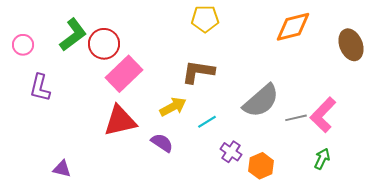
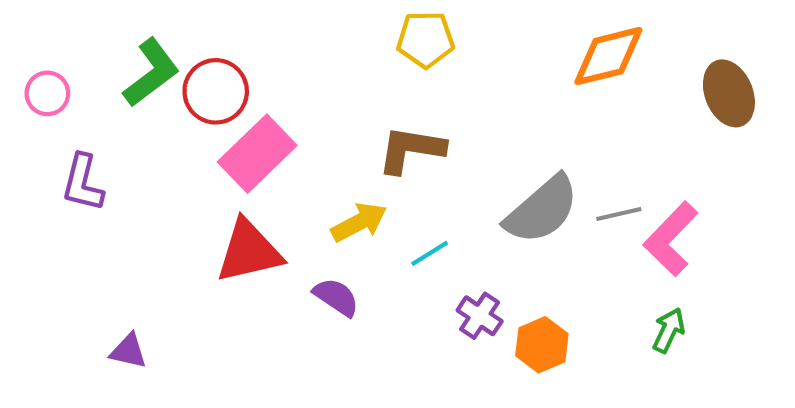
gray line: (296, 118) -> (619, 214), moved

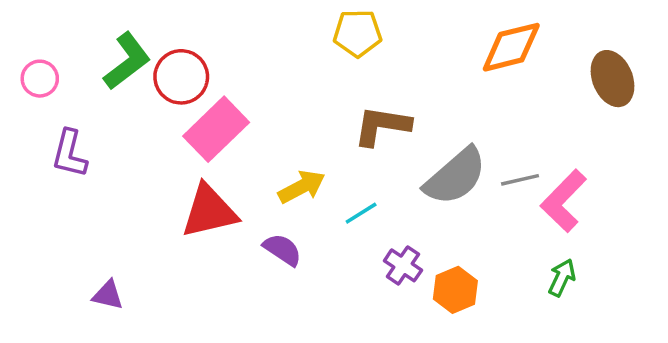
brown L-shape: (411, 150) -> (382, 126), moved

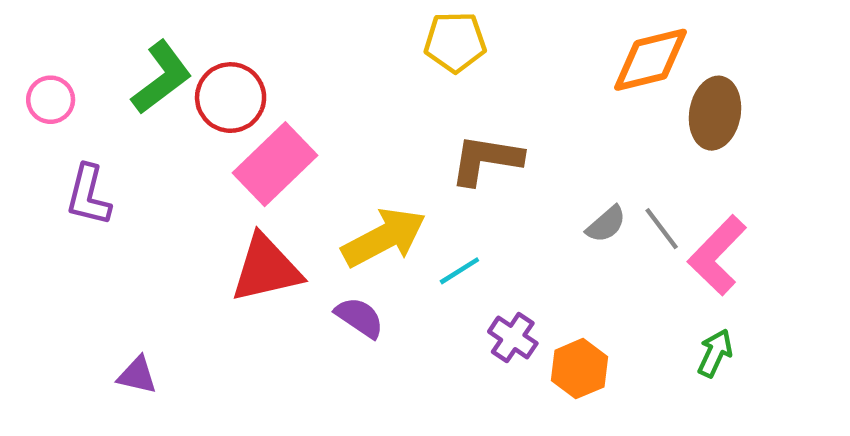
brown ellipse: (613, 79) -> (715, 113), moved, turned 32
gray semicircle: (455, 176) -> (606, 224), moved, size x0.5
gray line: (520, 180) -> (662, 229), turned 66
yellow arrow: (302, 187) -> (384, 238), size x1.4

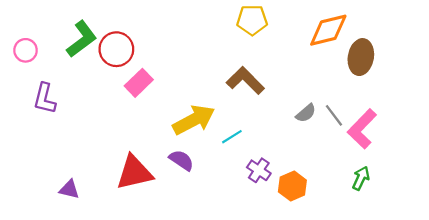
yellow pentagon: (455, 42) -> (252, 20), moved
brown L-shape: (486, 160) -> (245, 81), turned 36
pink rectangle: (275, 164) -> (139, 83), size x0.7
red triangle: (266, 269) -> (134, 173), moved

